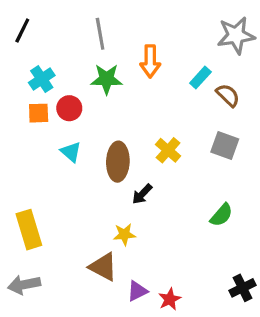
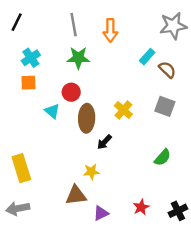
orange arrow: (150, 61) -> (110, 30), moved
red circle: (69, 108) -> (71, 92), moved
brown triangle: (103, 267) -> (76, 195), turned -35
red star: (170, 299) -> (141, 207), moved

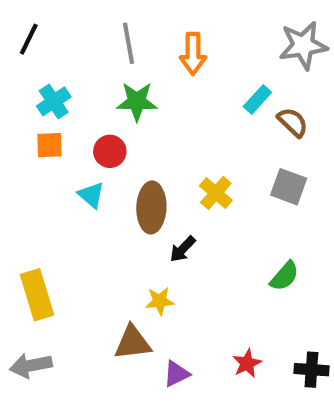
red circle: (71, 92) -> (110, 151), moved
black cross: (178, 211) -> (311, 370), turned 30

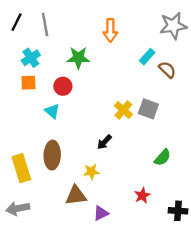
gray line: (129, 43) -> (45, 25), moved
gray square: (289, 187) -> (148, 109), moved
brown ellipse: (151, 207) -> (52, 155), moved
red star: (247, 363) -> (142, 195), moved

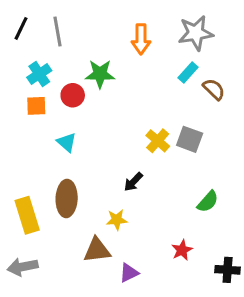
gray star: (173, 26) -> (196, 33), moved
red circle: (63, 86) -> (73, 95), moved

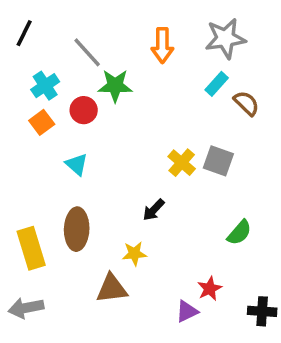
gray line: (57, 31) -> (87, 52), moved, turned -32
orange square: (36, 106) -> (42, 122), turned -35
purple triangle: (129, 273) -> (187, 311), moved

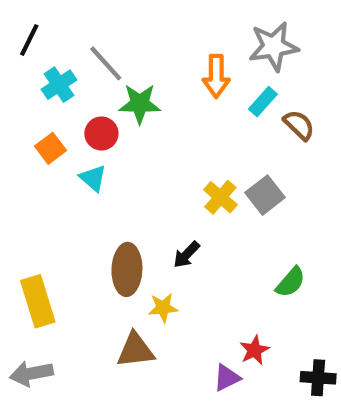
orange arrow: (162, 45) -> (216, 76), moved
cyan cross: (45, 86) -> (59, 85), moved
gray square: (218, 161) -> (265, 195), turned 32
cyan triangle: (77, 164) -> (93, 178), moved
brown ellipse: (77, 229) -> (127, 269), moved

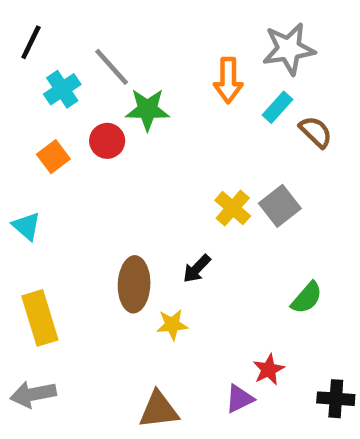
cyan triangle: (93, 178) -> (26, 226), moved
brown triangle: (135, 350) -> (159, 410), moved

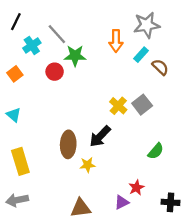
orange square: (53, 157) -> (15, 74), moved
black arrow: (197, 269) -> (100, 136), size x1.5

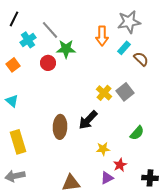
yellow star: (88, 165) -> (103, 149), moved

